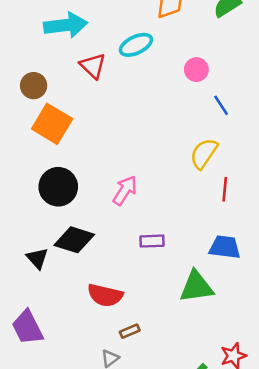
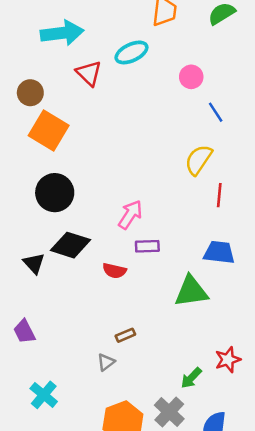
pink arrow: (125, 190) -> (130, 215), moved
red semicircle: (105, 295) -> (114, 271), moved, size x0.7
purple trapezoid: (27, 327) -> (24, 332), size x0.7

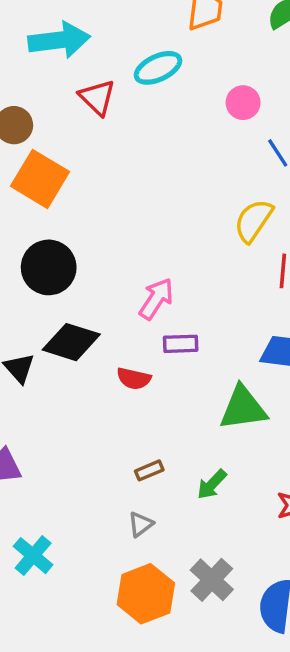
gray triangle: (106, 362) -> (141, 524), moved
green arrow: (191, 378) -> (212, 484), moved

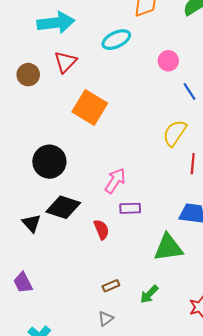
red triangle: (97, 97) -> (65, 62), moved, turned 30
orange square: (40, 179) -> (90, 107), moved
red semicircle: (134, 379) -> (101, 230), turned -126

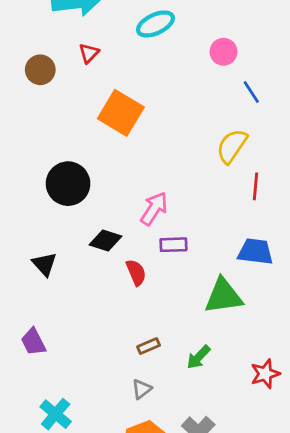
red triangle: (65, 62) -> (89, 53), size x0.7
black diamond: (63, 207) -> (106, 241), moved, size x0.7

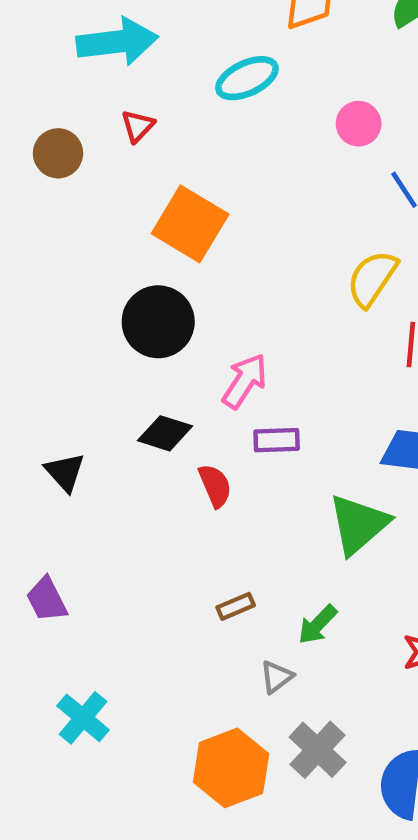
black circle: (68, 184) -> (158, 322), moved
green triangle: (224, 296) -> (359, 524), turned -33
gray triangle: (142, 389) -> (277, 677), moved

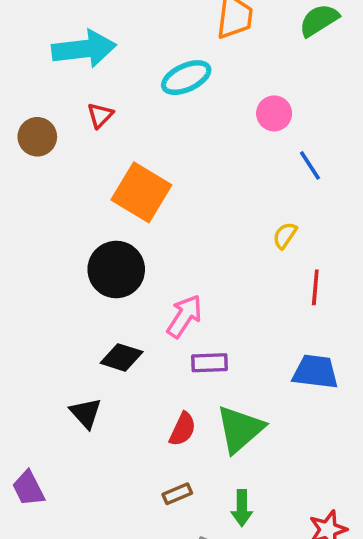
yellow semicircle: (372, 279) -> (285, 235), size x0.6
black triangle: (65, 472) -> (86, 413), moved
red semicircle: (215, 486) -> (183, 429), moved, turned 48
green triangle: (359, 524) -> (240, 429), moved
green arrow: (318, 625) -> (242, 508), turned -44

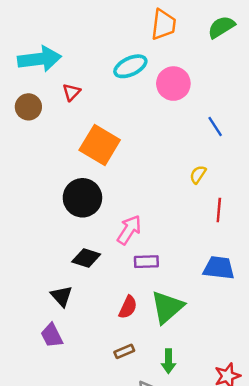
cyan arrow: (84, 49) -> (39, 59), moved
pink circle: (274, 113) -> (173, 84), moved, size x1.4
purple trapezoid: (28, 488) -> (52, 335), moved

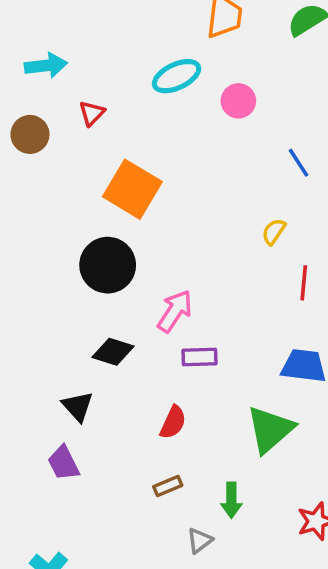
cyan arrow: (39, 59) -> (46, 66), size x0.7
pink circle: (173, 84) -> (238, 101), size x0.7
green triangle: (167, 307) -> (270, 429), moved

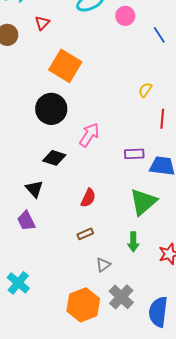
blue line: (298, 163) -> (159, 35), moved
purple rectangle: (200, 357) -> (134, 154), moved
green arrow: (231, 500) -> (133, 242), moved

